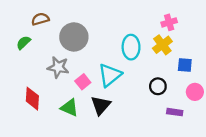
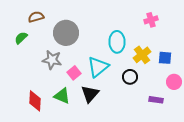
yellow cross: (162, 45) -> (142, 55), moved
black circle: (158, 86) -> (130, 77), moved
red diamond: (32, 99) -> (35, 101), moved

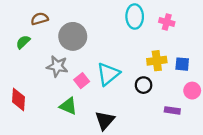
pink cross: (151, 20) -> (167, 22), turned 32
cyan ellipse: (117, 42) -> (135, 16), moved
yellow cross: (142, 55) -> (157, 61), turned 30
black triangle: (90, 94) -> (105, 120), moved
red diamond: (35, 101) -> (19, 99), moved

